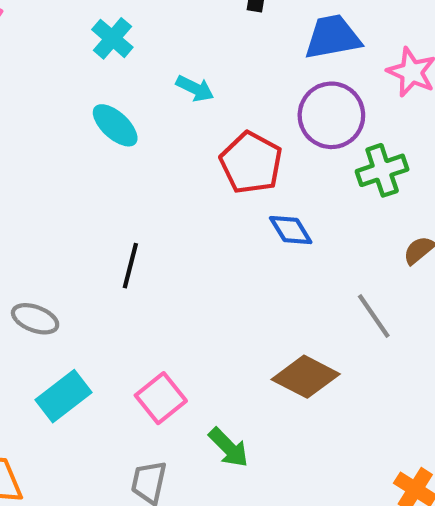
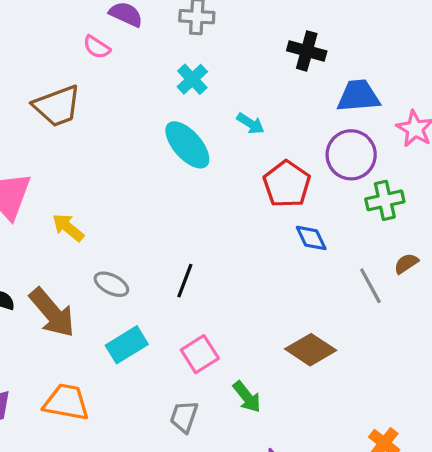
cyan ellipse: (115, 125) -> (187, 145), size x1.4
black line: (130, 266) -> (185, 281), moved
gray line: (374, 316) -> (370, 286), moved

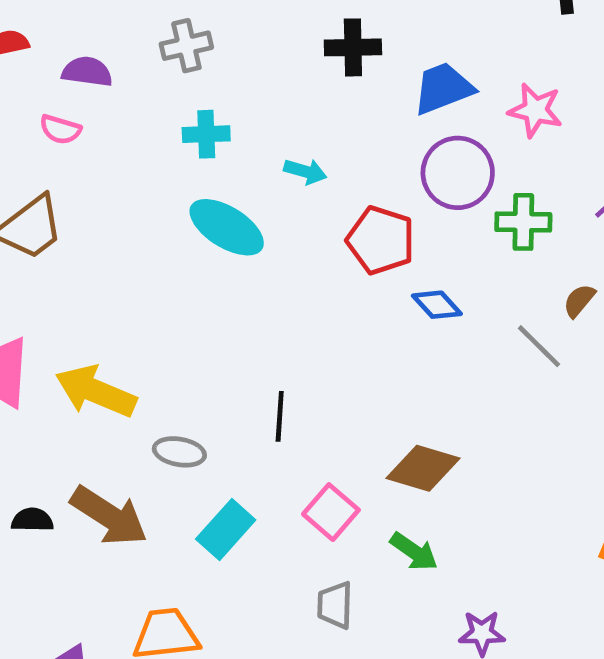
cyan cross: (192, 79) -> (206, 134), turned -32
green cross: (385, 200) -> (523, 222), turned 30
yellow arrow: (68, 228) -> (96, 391), size x1.6
brown diamond: (311, 350) -> (423, 468), moved

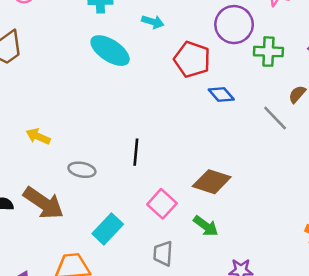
yellow arrow: (96, 391) -> (38, 136), size x0.6
cyan rectangle: (226, 530) -> (108, 229), moved

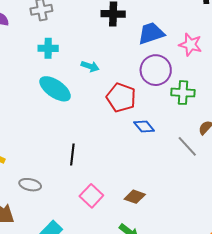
black line: (136, 152) -> (72, 154), moved
brown diamond: (212, 182) -> (135, 197), size x0.7
pink square: (162, 204) -> (91, 196), moved

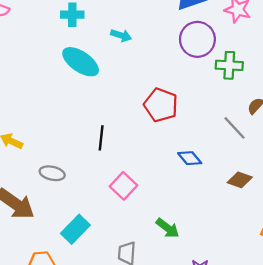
red pentagon: (121, 98) -> (161, 105), moved
blue diamond: (144, 126) -> (190, 158), moved
brown diamond: (135, 197) -> (240, 180), moved

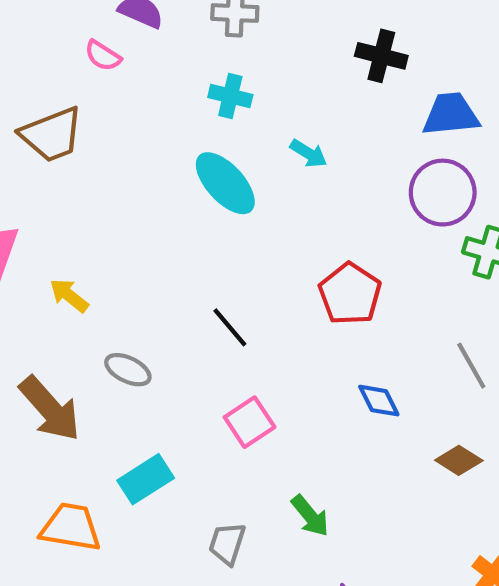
black line: (101, 138) -> (230, 327), turned -60

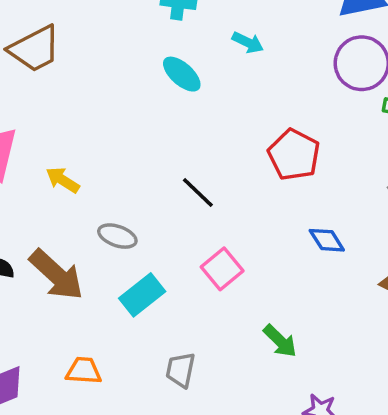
cyan ellipse: (225, 183) -> (182, 74), size x0.7
cyan rectangle: (146, 479) -> (142, 295), moved
orange trapezoid: (71, 527) -> (84, 371), size x0.7
gray trapezoid: (227, 543) -> (181, 370), moved

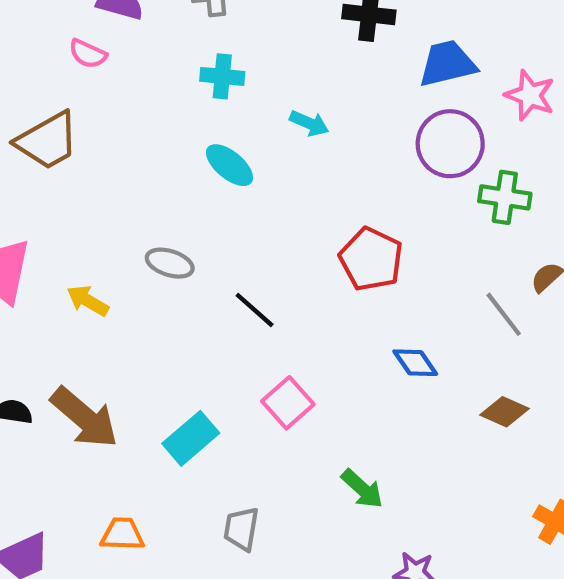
gray ellipse: (117, 236) -> (170, 263), moved

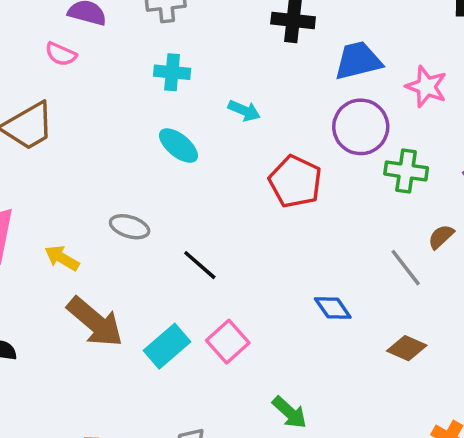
red pentagon: (371, 259) -> (295, 181), moved
brown arrow: (84, 418) -> (95, 322), moved
cyan rectangle: (191, 438) -> (167, 346), moved

